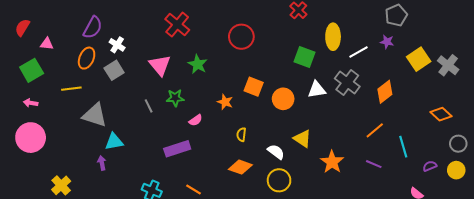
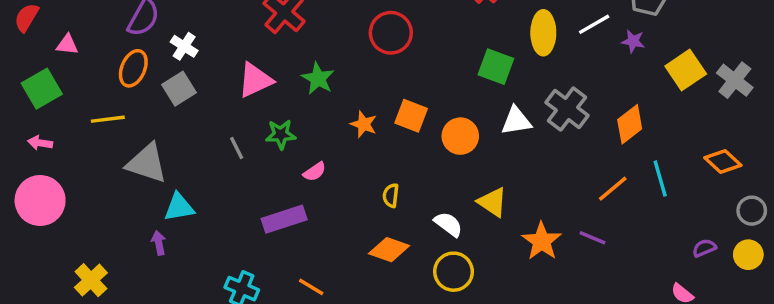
white line: (358, 52) -> (594, 24), moved
pink triangle: (160, 65) -> (255, 80), turned 45
orange star: (225, 102) -> (364, 124), moved
cyan line: (403, 147) -> (660, 178), moved
purple line: (374, 164) -> (592, 238), moved

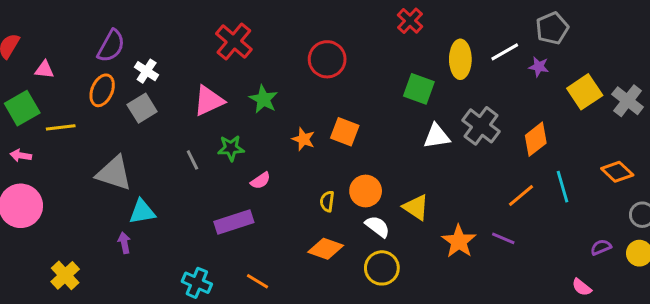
yellow line: (108, 119) -> (61, 127), moved
orange circle: (460, 136) -> (366, 191), moved

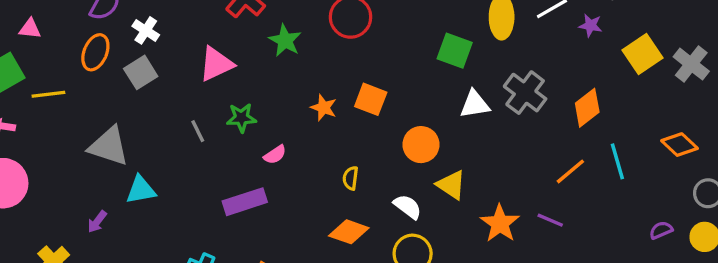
green star: (263, 99) -> (285, 41), moved
orange circle: (366, 191) -> (421, 145), moved
purple arrow: (124, 243) -> (97, 222), moved, turned -132

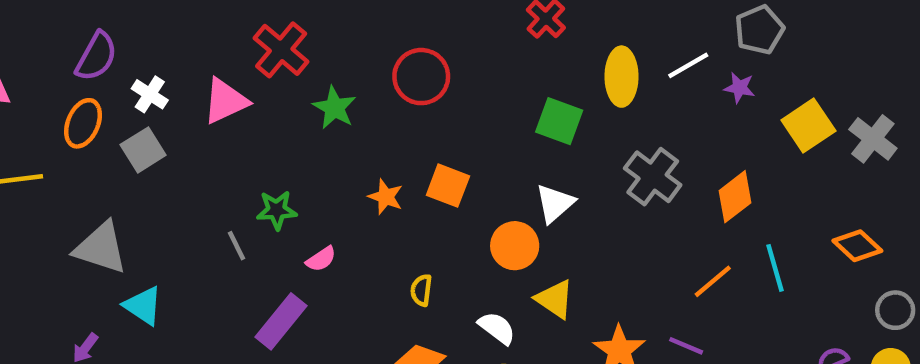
pink triangle: (216, 64) -> (225, 101), moved
white triangle: (475, 104) -> (555, 203), moved, turned -32
gray line: (198, 131) -> (237, 246), moved
cyan triangle: (141, 190) -> (143, 306), turned 44
purple rectangle: (245, 202) -> (281, 321), turned -33

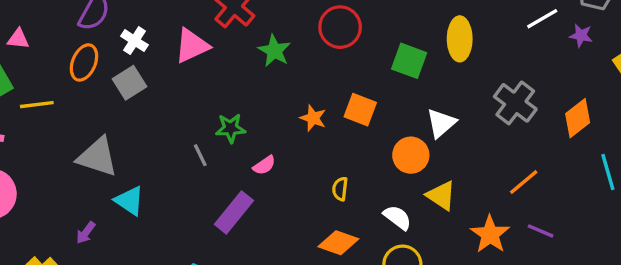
yellow ellipse: (622, 77) -> (460, 39), moved
green square: (559, 121) -> (409, 61), moved
orange line: (713, 281) -> (524, 182), moved

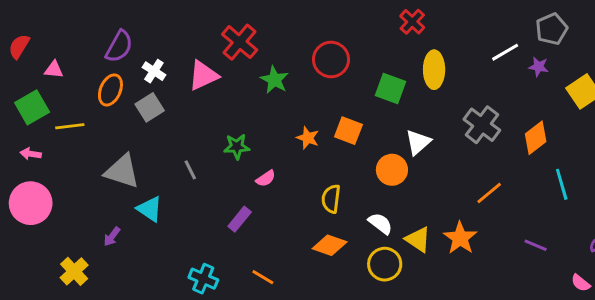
gray line: (200, 155) -> (190, 170), moved
yellow semicircle: (340, 189) -> (331, 199), size x1.4
yellow triangle: (441, 196) -> (418, 239), moved
purple rectangle: (234, 212) -> (240, 219), size x0.7
purple line: (541, 231) -> (536, 245), moved

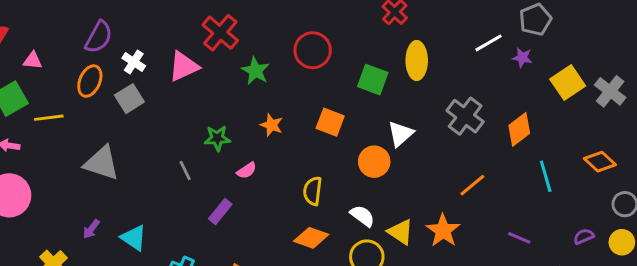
orange star: (308, 138) -> (272, 125), moved
gray line: (190, 170) -> (185, 170), moved
cyan triangle: (150, 209) -> (134, 238), moved

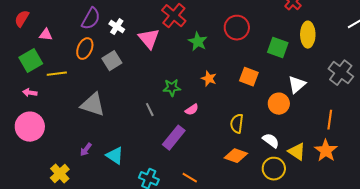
white cross: (134, 62) -> (117, 27), moved
pink triangle: (184, 66) -> (149, 39), turned -45
orange line: (472, 185) -> (330, 120), moved, turned -42
purple rectangle: (220, 211) -> (174, 138), size x1.4

